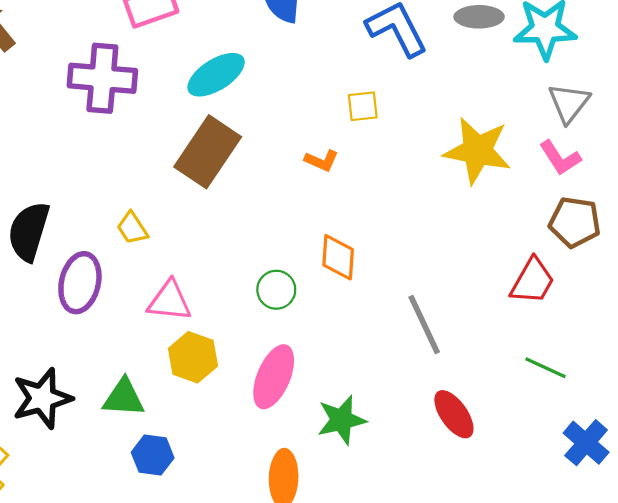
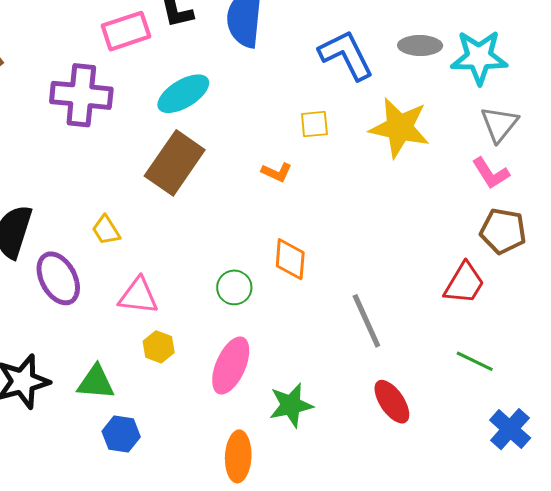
yellow star: (477, 151) -> (399, 128), moved
purple ellipse: (80, 283) -> (58, 278), turned -42
yellow hexagon: (193, 357) -> (159, 347), size x0.7

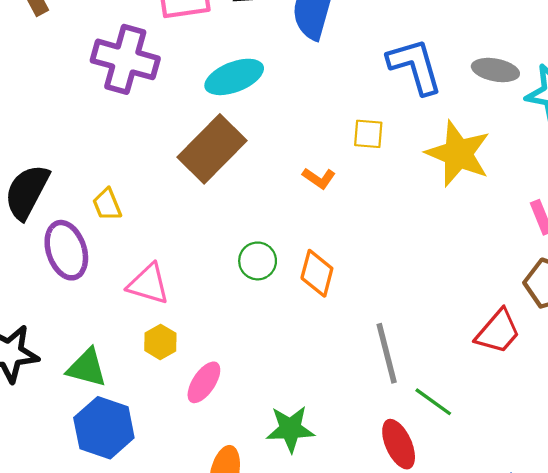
yellow trapezoid: (106, 230) -> (107, 204), moved
green circle: (234, 287) -> (258, 261), moved
green line: (475, 361) -> (433, 402), moved
pink ellipse: (231, 365) -> (204, 382), moved, size x0.7
blue hexagon: (121, 434) -> (104, 428), size x1.5

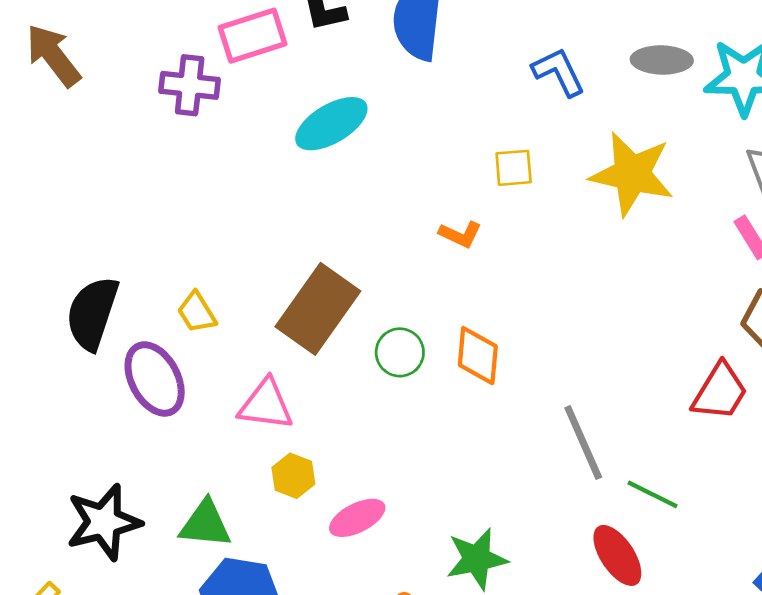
purple cross: (125, 59) -> (190, 85), moved, size x0.7
blue L-shape: (415, 66) -> (559, 72), size x0.7
brown rectangle: (212, 149) -> (318, 309), moved
pink ellipse: (204, 382) -> (357, 518), turned 39

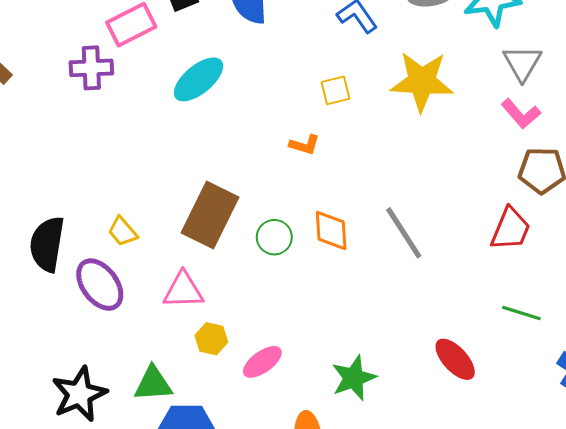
gray line: (583, 442) -> (404, 233), moved
green line: (653, 494) -> (521, 313), moved

